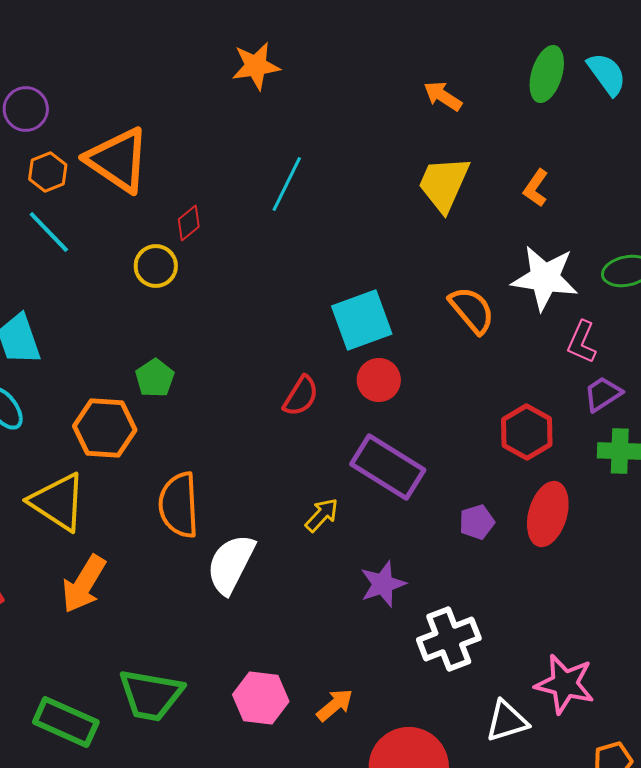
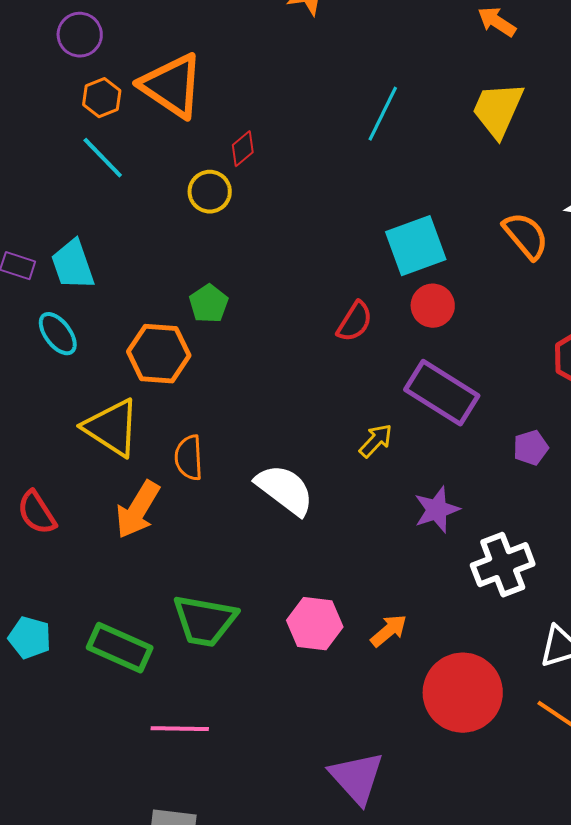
cyan line: (287, 184) -> (383, 114), moved
orange semicircle: (179, 505) -> (189, 458), moved, size x0.7
white semicircle: (231, 564) -> (285, 490), turned 100

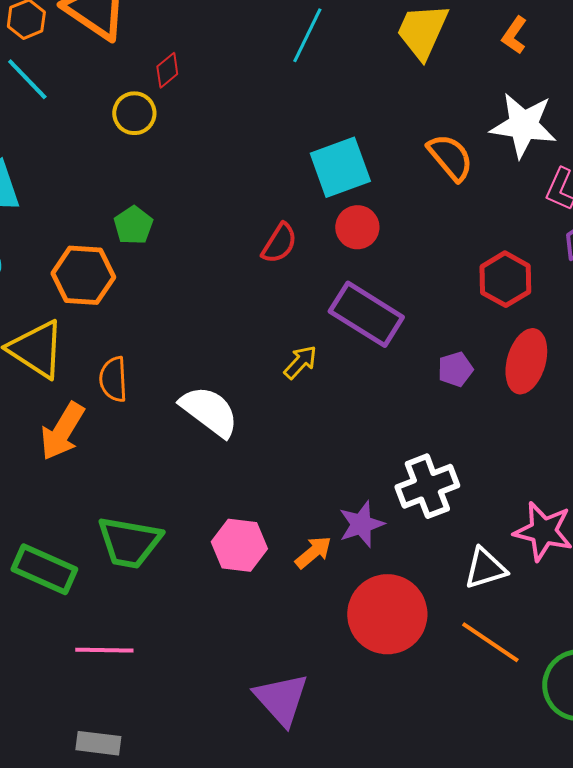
purple star: (437, 510) -> (361, 524), moved

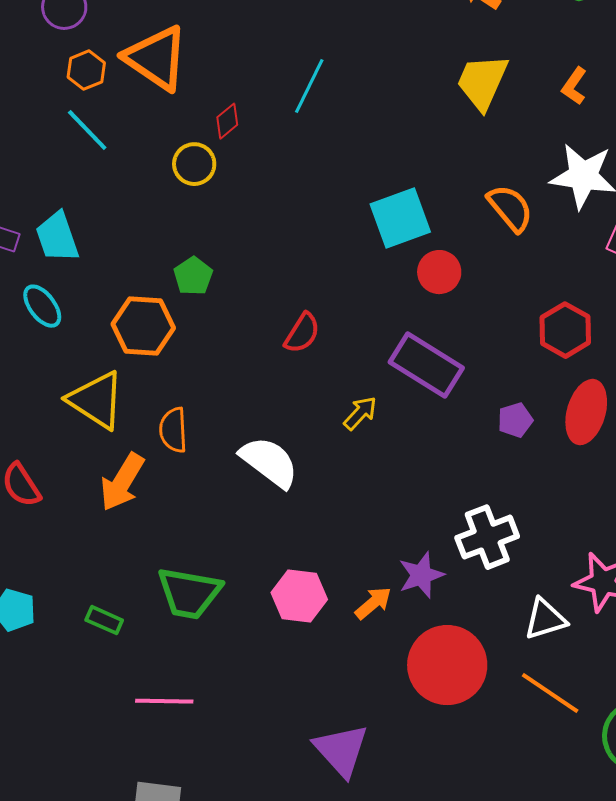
cyan line: (307, 35) -> (309, 86), moved
red circle: (357, 227) -> (439, 272), moved
red semicircle: (279, 243) -> (302, 333), moved
green rectangle: (44, 569) -> (104, 620), size x0.6

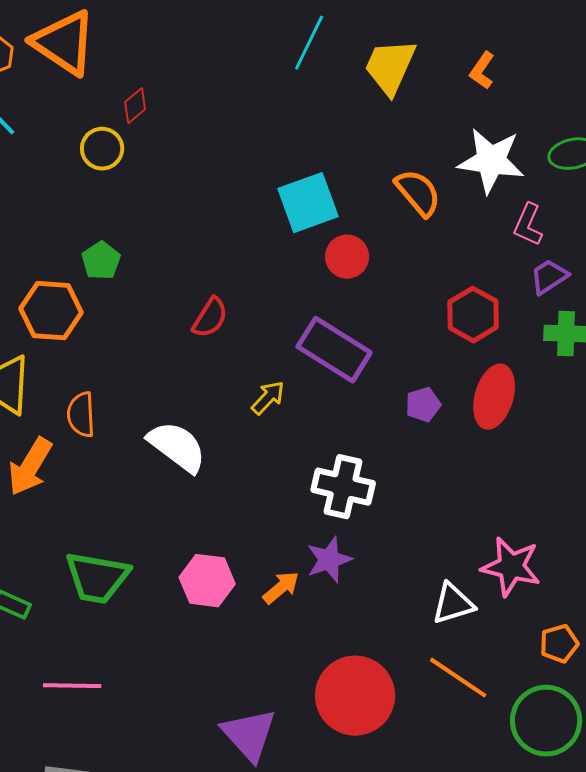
cyan line: (309, 86) -> (309, 43), moved
white cross: (487, 537) -> (343, 487), moved, turned 34
red circle: (447, 665) -> (355, 696), moved

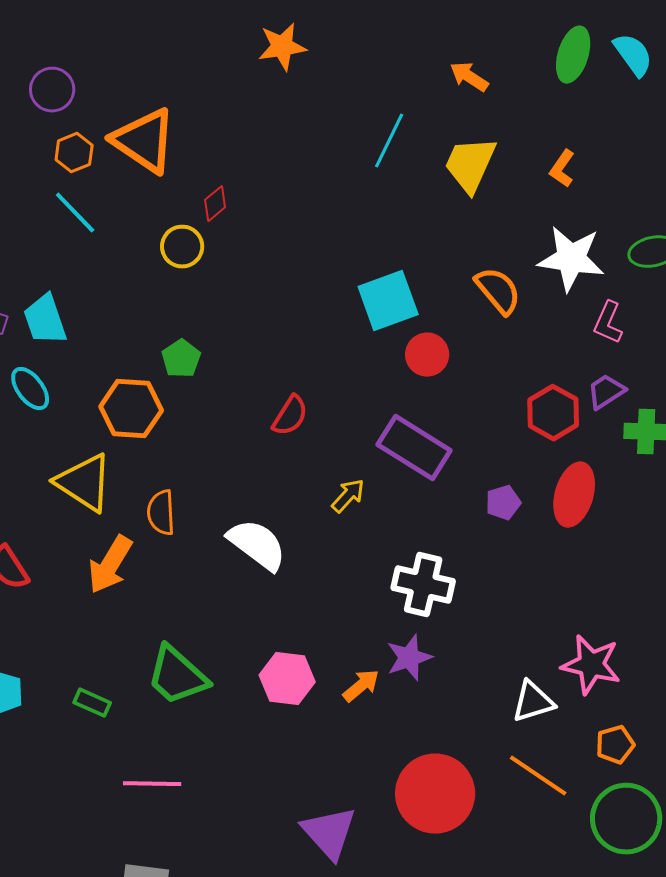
purple trapezoid: (549, 277) -> (606, 392), moved
green trapezoid: (97, 578) -> (177, 676), turned 32
orange pentagon: (559, 644) -> (615, 745), moved

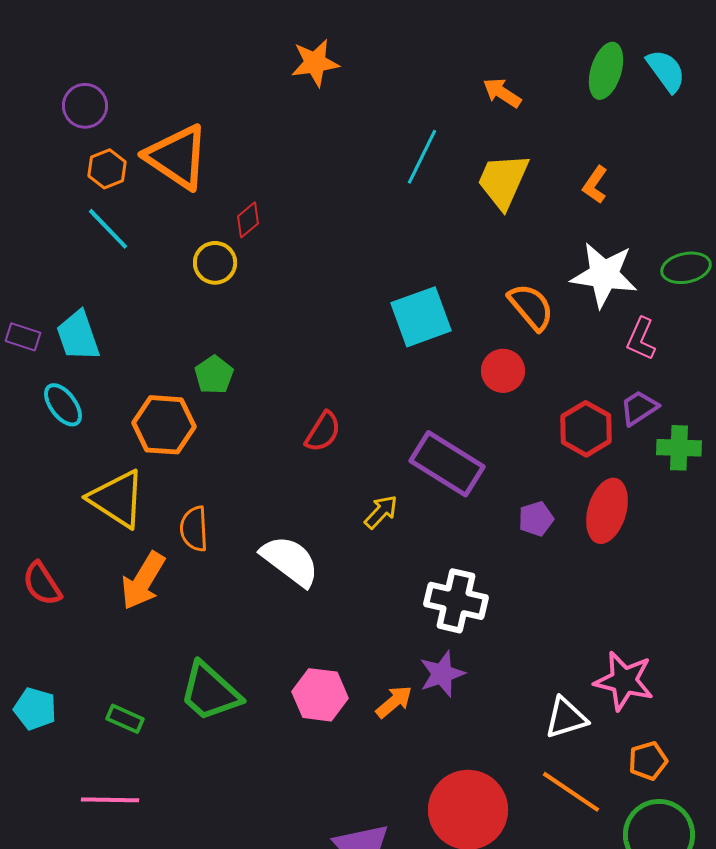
red circle: (427, 355) -> (503, 371), moved
pink line: (152, 784) -> (110, 800), moved

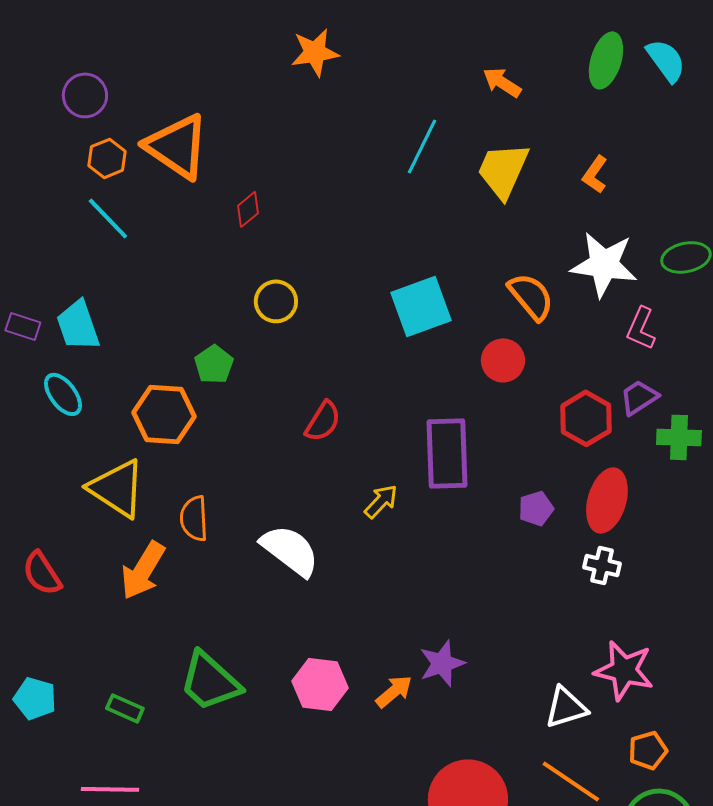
yellow circle: (215, 263) -> (276, 301), moved
purple rectangle: (447, 464) -> (447, 453), turned 56
white cross: (456, 601) -> (602, 565), moved, size x0.6

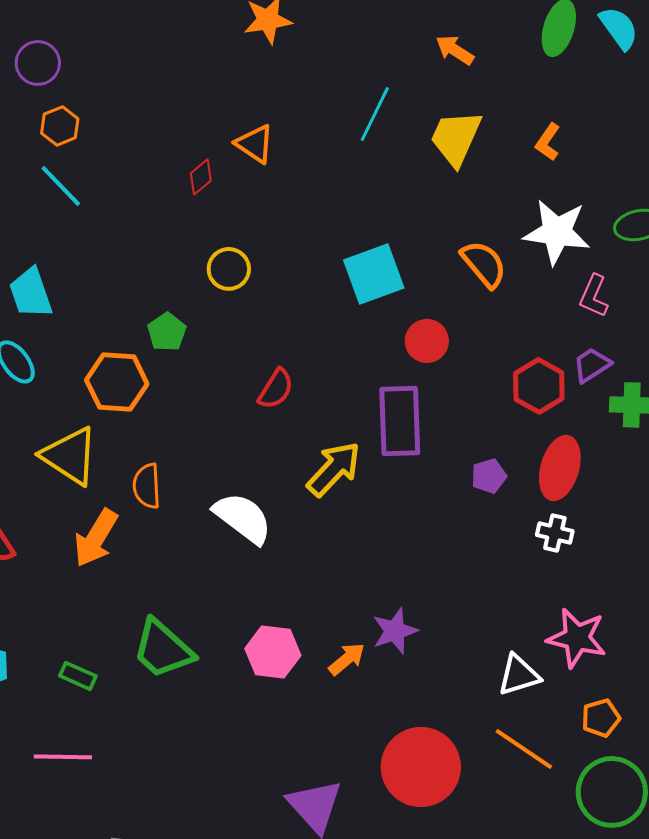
orange triangle: (177, 146) -> (255, 144), moved, size x0.6
red circle: (503, 360) -> (427, 341), moved
yellow arrow: (381, 501) -> (334, 469), size x1.6

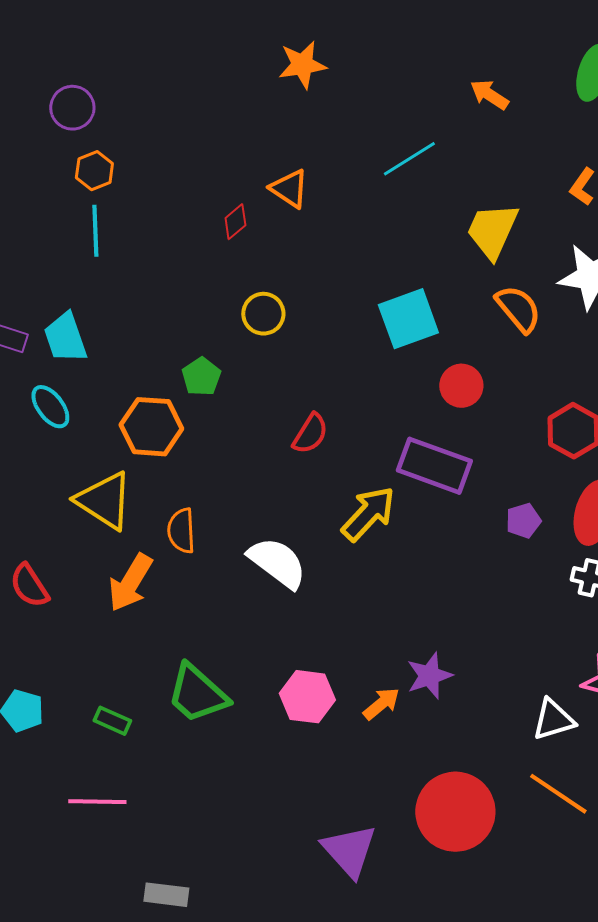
cyan line: (375, 114) -> (409, 159), turned 32
yellow trapezoid: (456, 138) -> (492, 231), moved
cyan line: (61, 186) -> (95, 231), turned 42
purple rectangle: (400, 421) -> (434, 466), turned -68

